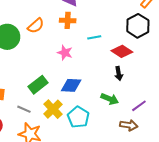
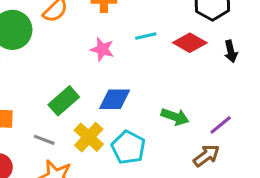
cyan line: (94, 37) -> (146, 36), moved
black arrow: (119, 74) -> (231, 51), moved
brown arrow: (129, 125) -> (206, 156), turned -42

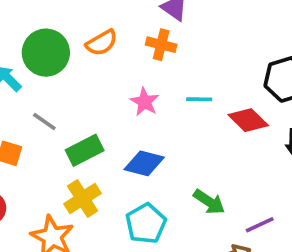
yellow cross: (89, 137) -> (83, 199), moved
gray line: (44, 140) -> (44, 121), moved

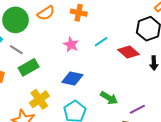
cyan line: (199, 99) -> (101, 42), turned -32
gray line: (44, 121) -> (16, 50), moved
green rectangle: (85, 150) -> (29, 67), moved

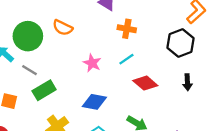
orange semicircle: (46, 13) -> (63, 28), turned 60
orange cross: (79, 13) -> (127, 29), moved
red diamond: (128, 52) -> (145, 83), moved

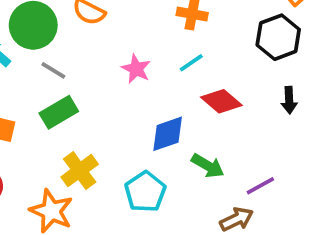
gray line: (29, 70) -> (53, 70), moved
blue diamond: (94, 102) -> (168, 134), moved, turned -30

